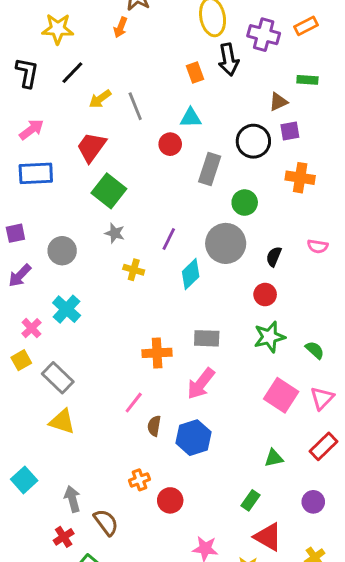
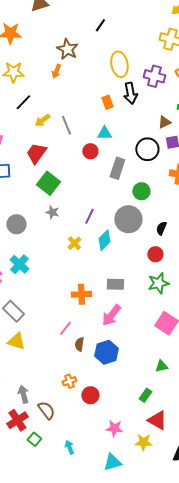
yellow cross: (134, 270) -> (74, 243), moved, turned 32
red cross: (64, 537) -> (17, 420), size x1.5

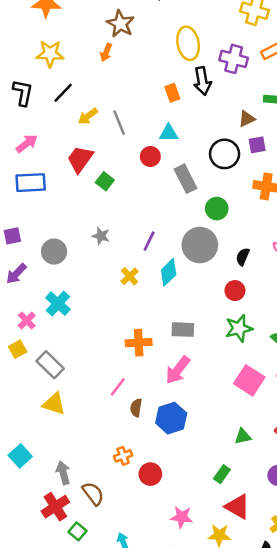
gray rectangle: (117, 168) -> (185, 179), turned -45
green square: (48, 183) -> (105, 181), moved, size x0.6

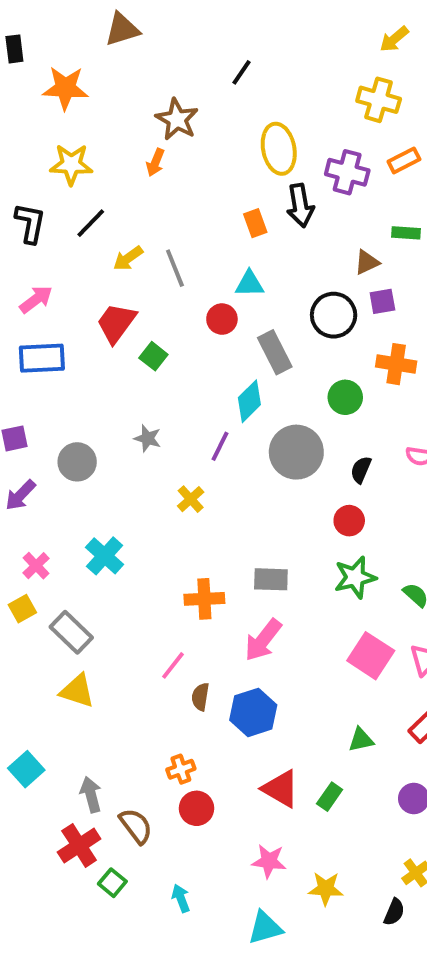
green circle: (217, 209) -> (345, 397), moved
cyan diamond: (169, 272) -> (249, 401), moved
cyan cross: (58, 304) -> (105, 556), moved
red circle: (150, 474) -> (197, 808), moved
red triangle: (238, 507) -> (281, 789), moved

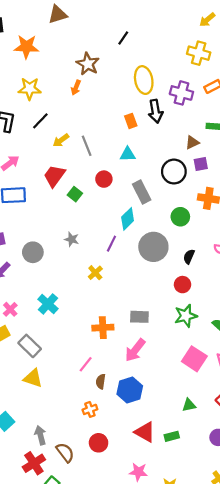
red circle: (222, 319) -> (104, 179), moved
orange cross: (181, 769) -> (90, 409), moved
green rectangle: (330, 797) -> (172, 436), turned 40

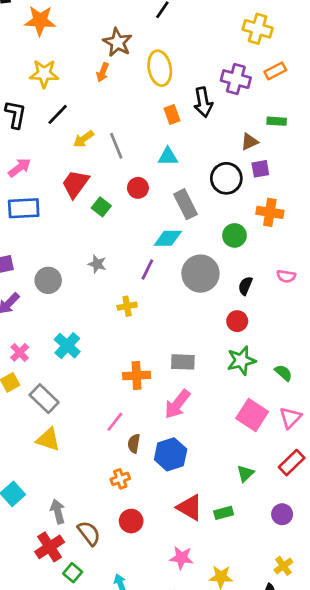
yellow ellipse: (144, 80) -> (160, 68), moved
cyan diamond: (128, 219) -> (168, 238), turned 45
yellow cross: (95, 273) -> (127, 306), turned 32
green triangle: (189, 405) -> (245, 473), turned -32

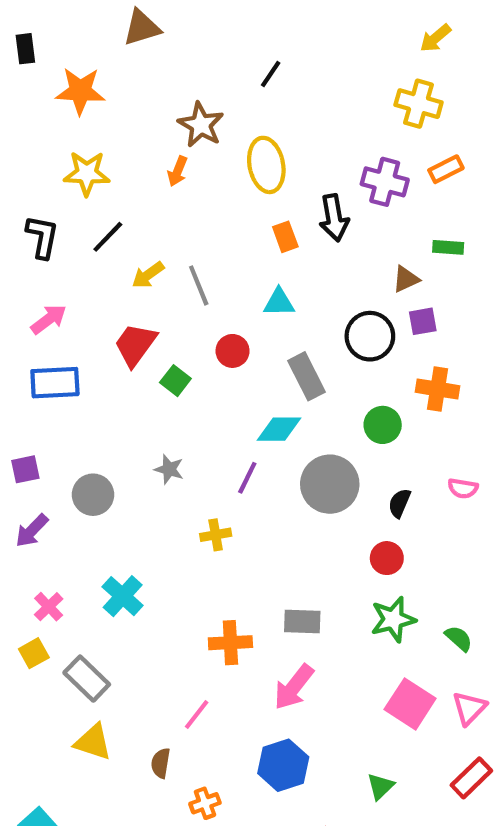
brown semicircle: (134, 444) -> (161, 763), moved
green triangle: (245, 473) -> (380, 786), moved

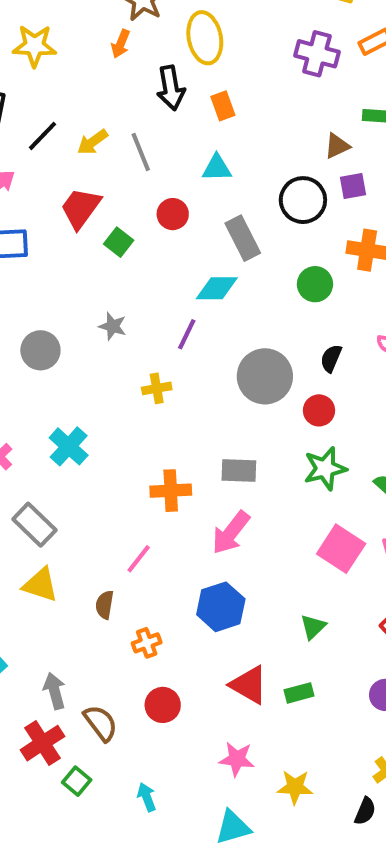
black arrow: (334, 218) -> (171, 88), moved
black line: (108, 237) -> (42, 136), moved
gray circle: (330, 484) -> (265, 376), moved

